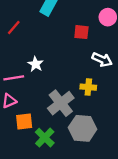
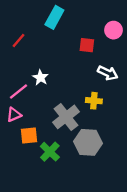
pink line: (14, 78) -> (19, 91), turned -30

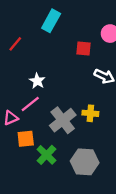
pink line: (19, 91) -> (30, 104), moved
yellow cross: (94, 101) -> (90, 113), moved
gray hexagon: (88, 142) -> (85, 162), moved

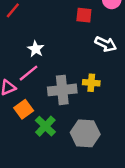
gray cross: (63, 120) -> (62, 90), turned 32
orange square: (26, 139) -> (24, 109), turned -30

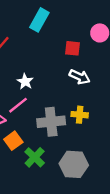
white arrow: (106, 44) -> (80, 77), moved

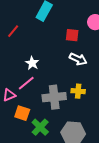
orange square: (13, 141) -> (22, 113), turned -35

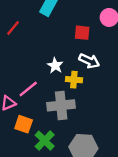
white star: (32, 63) -> (55, 66), moved
yellow cross: (78, 91) -> (74, 80), moved

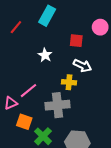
red line: (13, 28) -> (16, 27), moved
white star: (55, 66) -> (45, 55), moved

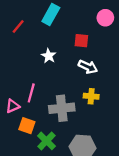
pink circle: (100, 27) -> (105, 18), moved
yellow cross: (69, 82) -> (91, 96), moved
pink line: (28, 91) -> (31, 93), turned -36

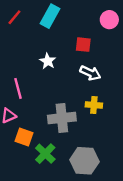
red line: (18, 26) -> (14, 17), moved
pink line: (31, 93) -> (18, 88), moved, turned -30

